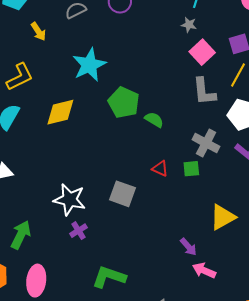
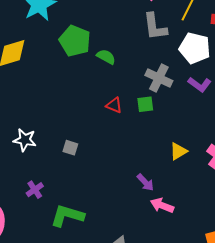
gray square: (122, 194) -> (70, 148), moved, size x0.6
white star: (70, 200) -> (25, 140), size x0.7
yellow triangle: (223, 217) -> (178, 151), size x0.7
purple cross: (79, 231) -> (35, 190), moved

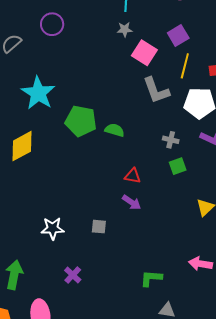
gray cross: (159, 78) -> (171, 140), size x0.6
green square: (145, 104) -> (178, 166), moved
purple arrow: (145, 182) -> (132, 202), moved
green L-shape: (67, 216) -> (151, 278), moved, size x0.7

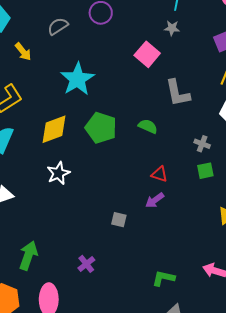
pink square: (144, 53) -> (147, 54), moved
gray L-shape: (156, 90) -> (178, 93), moved
green pentagon: (81, 121) -> (101, 128), moved
purple arrow: (132, 202) -> (155, 200), turned 102
white star: (53, 228) -> (58, 173), moved, turned -30

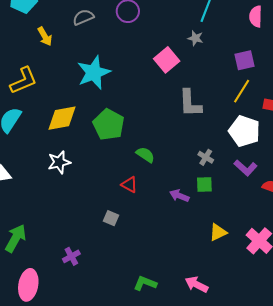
green semicircle: (148, 126) -> (145, 155), moved
red triangle: (159, 174) -> (129, 185), moved
purple arrow: (155, 200) -> (179, 196), moved, turned 48

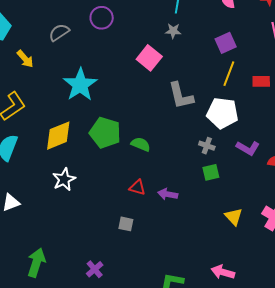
white pentagon: (244, 131) -> (222, 113), moved
green semicircle: (145, 155) -> (141, 144), moved
purple arrow: (179, 196) -> (168, 194), moved
yellow triangle: (218, 232) -> (234, 217), turned -36

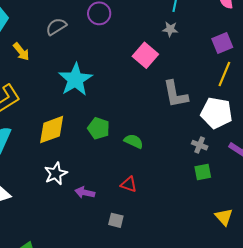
green pentagon: (105, 133) -> (99, 128), size x0.7
purple arrow: (168, 194) -> (85, 192), moved

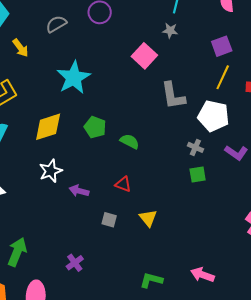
yellow triangle: (224, 217) -> (148, 218), moved

